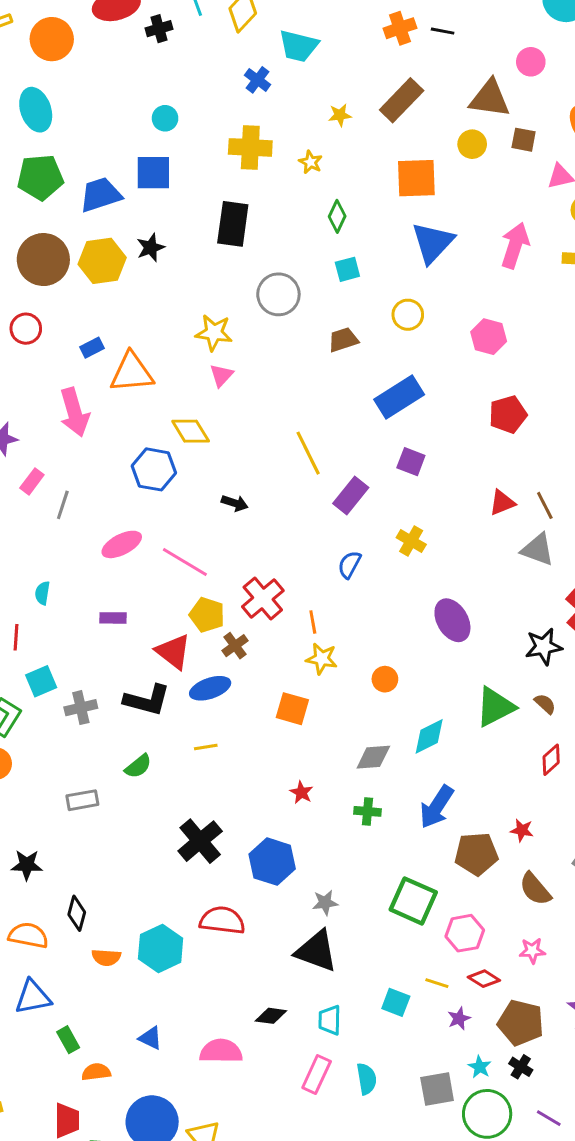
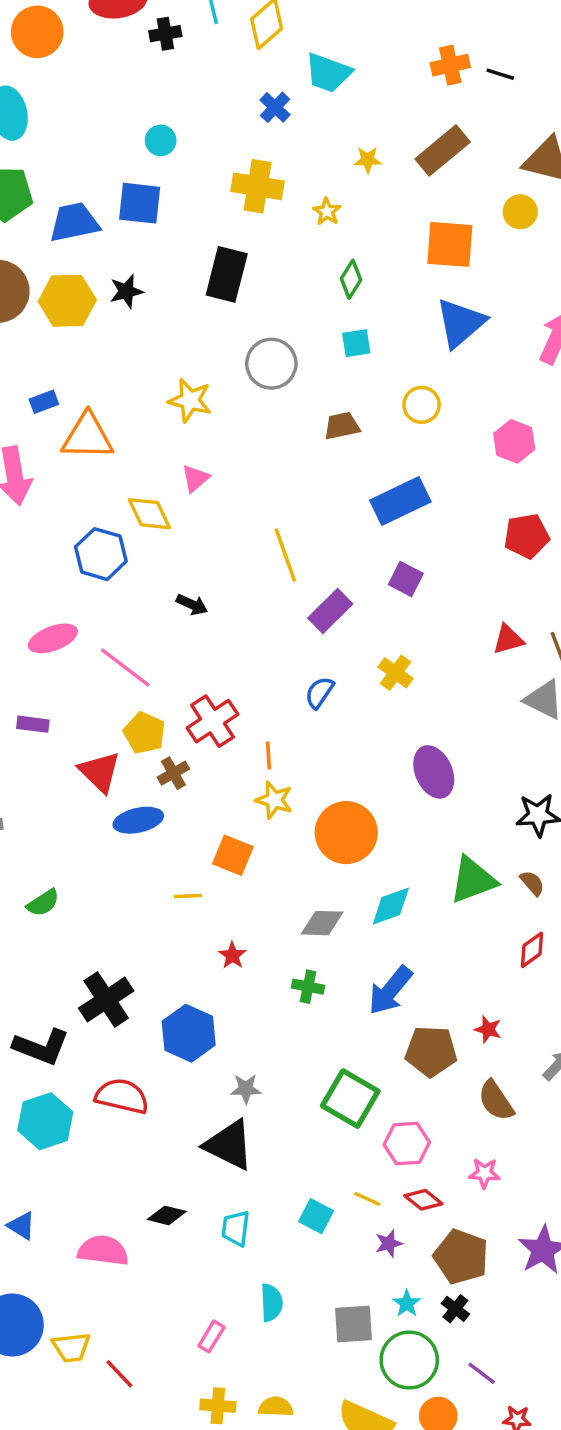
pink triangle: (221, 375) -> (195, 478), moved
orange circle: (385, 679) -> (346, 833), size x2.0
black L-shape: (147, 700) -> (41, 1047), moved
yellow line: (206, 747) -> (188, 896), moved
pink rectangle: (317, 1075) -> (211, 1336), moved, size x0.7

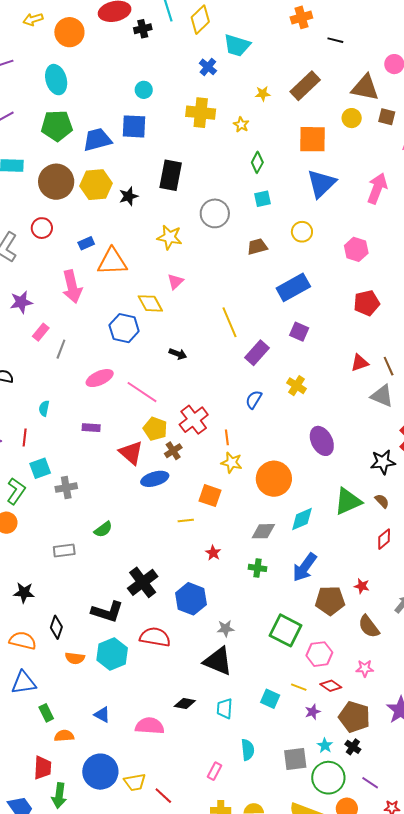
orange cross: (450, 65) -> (301, 17), moved
black rectangle: (227, 274) -> (171, 175), moved
black star: (126, 291) -> (129, 196), moved

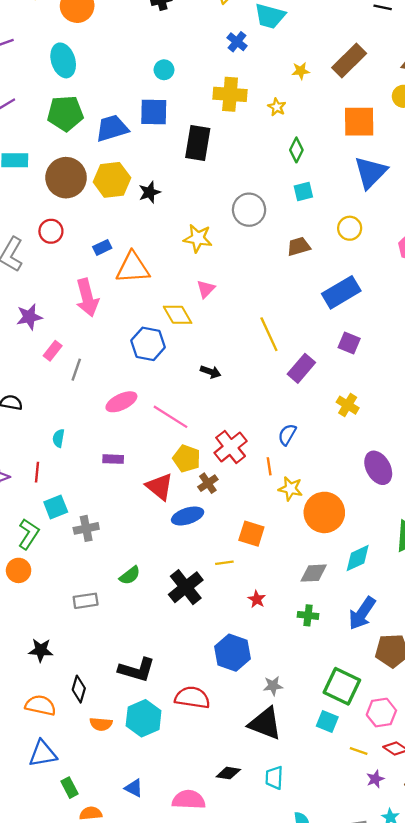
black rectangle: (171, 175) -> (198, 143), moved
blue semicircle: (254, 400) -> (287, 435), moved
yellow star: (232, 463) -> (290, 489), moved
black cross: (143, 582) -> (186, 587), moved
cyan square: (270, 699) -> (327, 722), moved

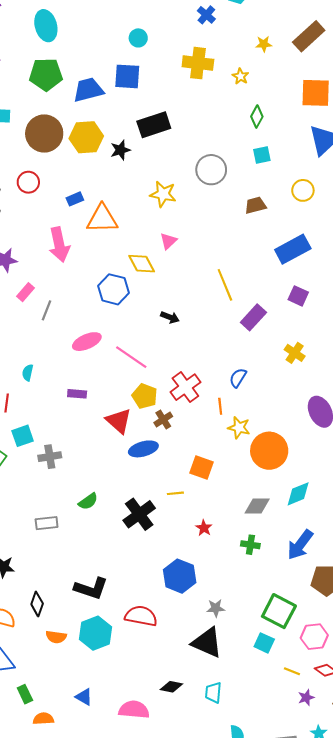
black rectangle: (198, 143) -> (154, 125), moved, turned 60

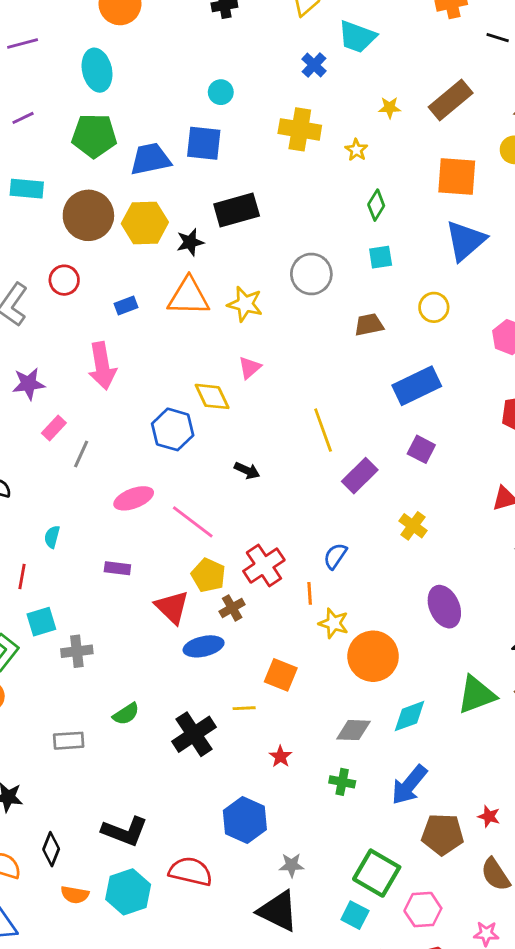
orange triangle: (102, 219) -> (189, 296), moved

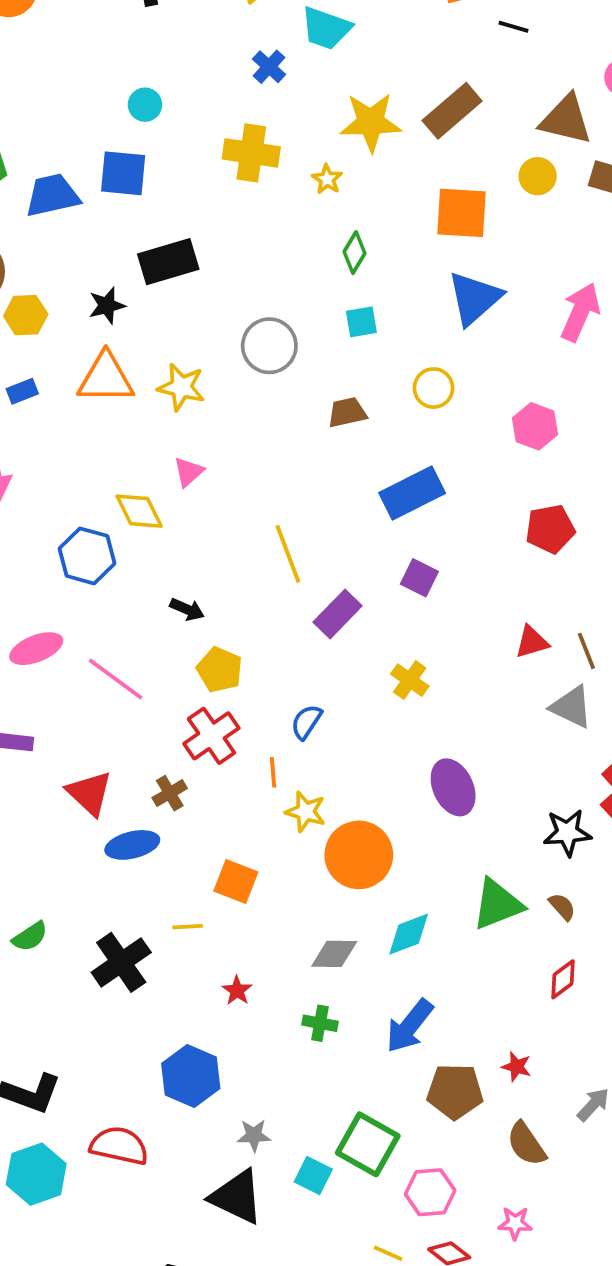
yellow star: (390, 108) -> (371, 122), size x2.0
yellow hexagon: (145, 223) -> (26, 315), moved, size x0.7
yellow pentagon: (208, 575) -> (220, 670), moved
cyan square: (355, 915) -> (313, 1175), moved

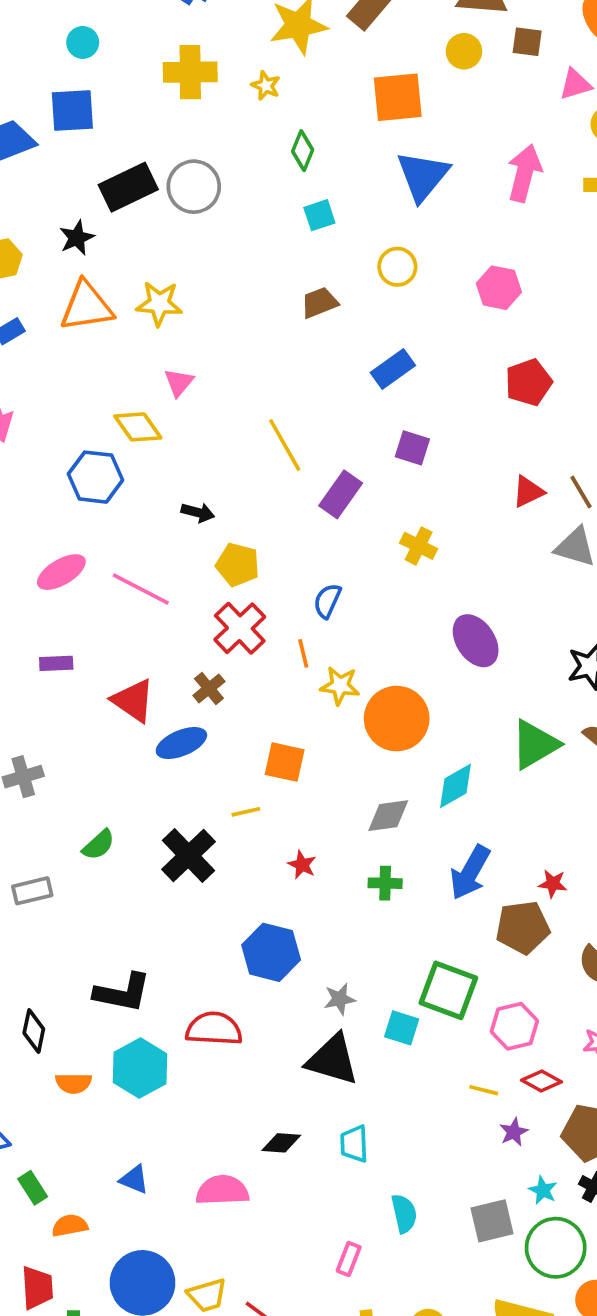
gray circle: (269, 346) -> (194, 187), moved
blue rectangle: (412, 493) -> (393, 369), size x0.7
red star: (517, 1067) -> (553, 884), moved

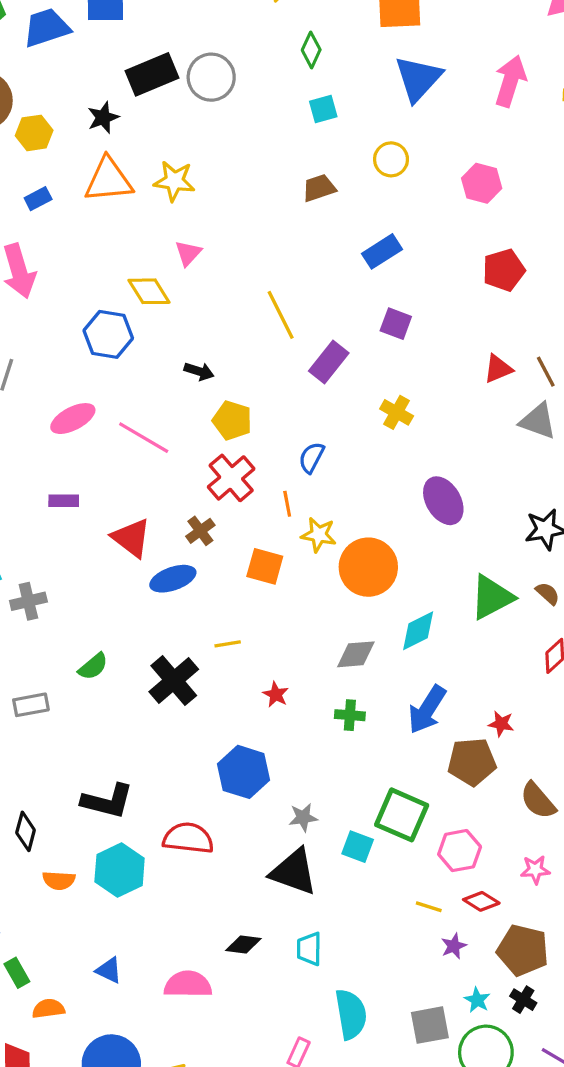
orange square: (285, 762) -> (265, 566), moved
cyan semicircle: (404, 1214) -> (351, 1014), size x1.4

